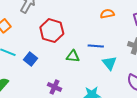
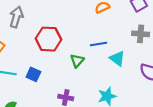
green triangle: (73, 56) -> (77, 61), turned -40

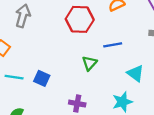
red hexagon: (48, 39) -> (80, 19), moved
cyan triangle: (117, 58) -> (135, 73), moved

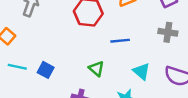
green triangle: (89, 63) -> (96, 69), moved, turned -35

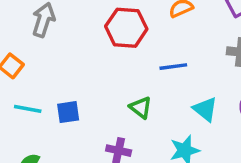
blue square: (46, 70) -> (68, 112), turned -35

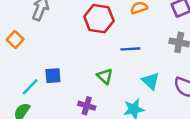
cyan line: (28, 109) -> (30, 87), moved, turned -60

